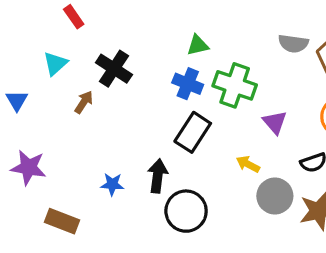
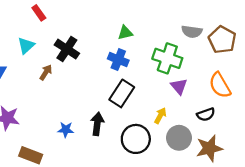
green cross: (235, 85) -> (167, 58), moved
yellow arrow: (248, 164) -> (160, 116), turned 91
black circle: (186, 211) -> (136, 139), moved

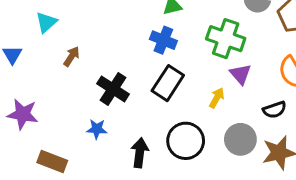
black cross: (67, 49) -> (113, 89), moved
yellow arrow: (160, 116) -> (217, 98), moved
black arrow: (97, 124) -> (140, 153), moved

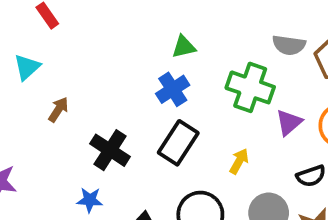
blue cross: (163, 40) -> (173, 89), turned 35
purple triangle: (240, 74) -> (289, 122), moved, turned 30

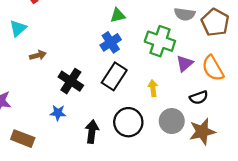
brown arrow: (58, 110) -> (38, 55), turned 42
yellow arrow: (239, 161) -> (153, 88), turned -35

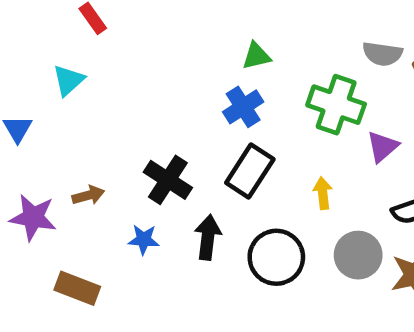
brown arrow: (38, 55) -> (88, 195), moved
black arrow: (92, 132) -> (208, 237), moved

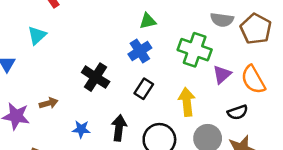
black rectangle: (250, 171) -> (144, 89), size x0.7
black cross: (168, 180) -> (96, 77), moved
yellow arrow: (323, 193) -> (187, 102), size x1.5

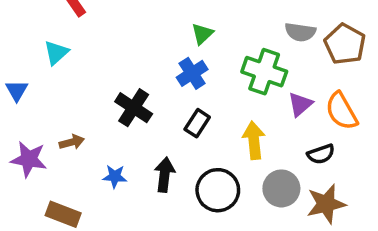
green triangle: (148, 21) -> (202, 34), turned -30

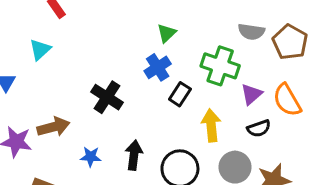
black rectangle: (197, 123) -> (180, 94), moved
brown arrow: (72, 142) -> (53, 127), size x1.5
black semicircle: (321, 154) -> (259, 128), moved

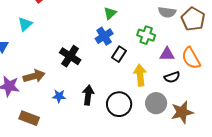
green cross: (220, 66) -> (146, 35), size x0.7
purple triangle: (251, 94) -> (167, 54), turned 42

